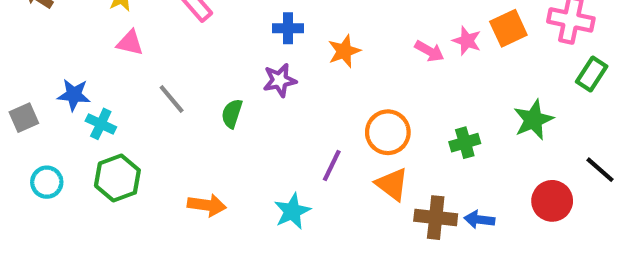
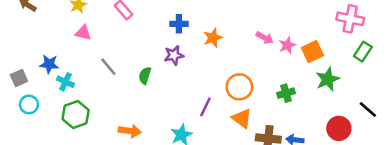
orange square: (508, 28) -> (312, 52), moved
pink star: (467, 41) -> (287, 45), moved, turned 30
cyan circle: (47, 182) -> (29, 104), moved

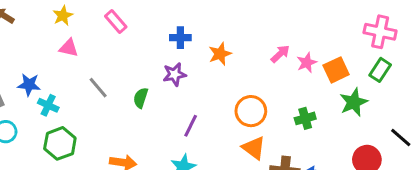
pink arrow: (265, 38) -> (280, 54), turned -72
green rectangle: (363, 52) -> (380, 70), moved
purple line: (205, 107) -> (191, 126), moved

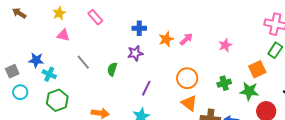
pink arrow: (280, 54) -> (186, 39), moved
orange square: (336, 70) -> (257, 69), moved
green star: (354, 102) -> (249, 91), moved, turned 30

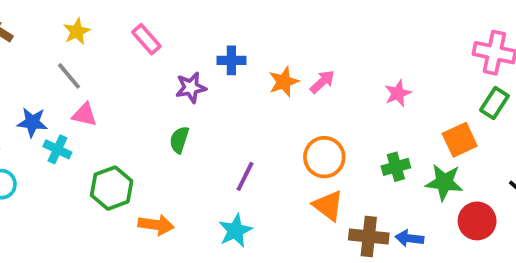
pink triangle: (63, 35) -> (84, 115), moved
purple star: (135, 53) -> (191, 88), moved
gray line: (83, 62) -> (69, 76), moved
green hexagon: (57, 100) -> (112, 188), moved

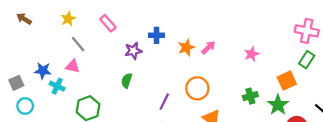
gray line: (69, 76) -> (78, 44), moved
orange circle: (324, 157) -> (197, 88), moved
green star: (444, 182) -> (278, 105), turned 30

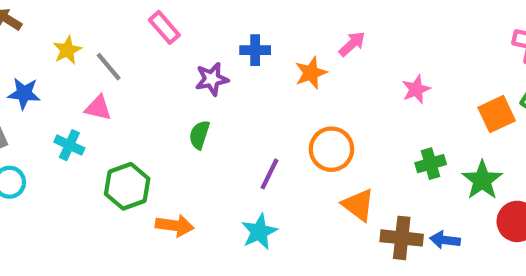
yellow star: (68, 19) -> (67, 50), moved
pink arrow: (208, 47) -> (352, 44), moved
pink star: (251, 54) -> (416, 89), moved
blue star: (43, 71) -> (24, 93), moved
orange square: (287, 81) -> (497, 114), moved

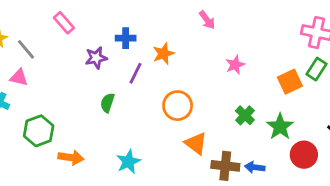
pink arrow: (352, 44) -> (207, 20), moved, turned 96
green semicircle: (199, 135) -> (107, 103), moved
green cross: (431, 164) -> (245, 115), turned -30
purple line: (270, 174) -> (135, 73), moved

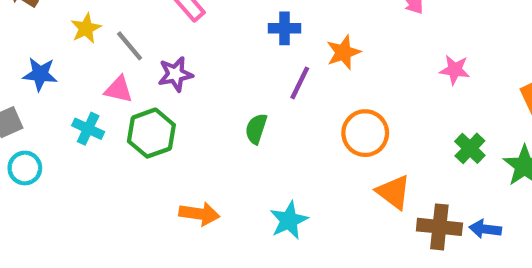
purple star: (96, 58) -> (175, 74), moved
pink star: (235, 65) -> (455, 70), turned 30
green hexagon: (39, 131) -> (151, 133), moved

